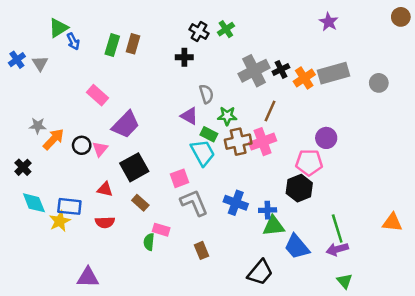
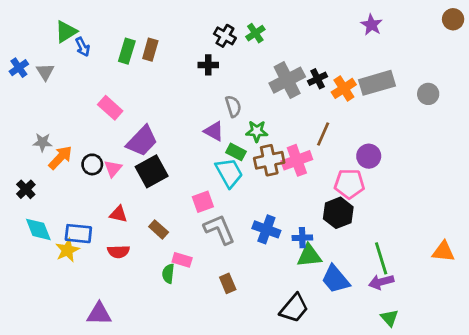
brown line: (270, 111) -> (323, 134), moved
black square: (134, 167) -> (152, 171), moved

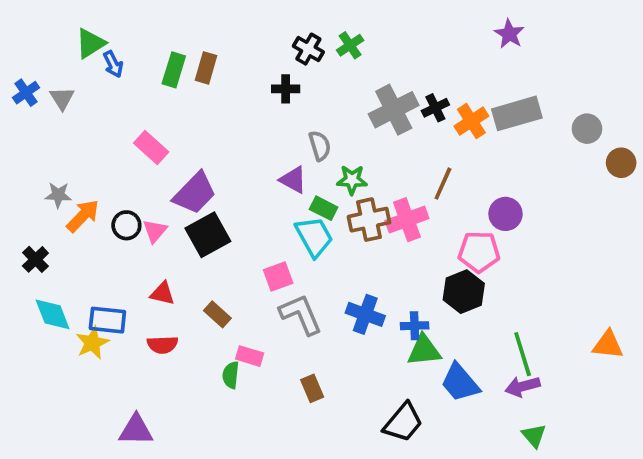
brown circle: (453, 19) -> (621, 163), moved

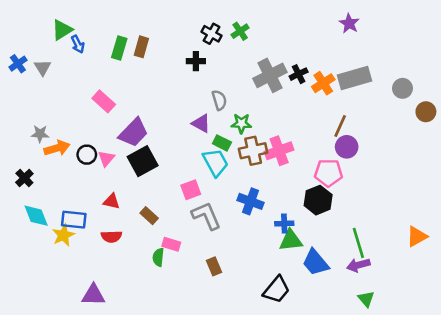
brown line: (443, 184) -> (340, 126), moved
orange arrow: (83, 216) -> (57, 148), turned 30
blue cross: (365, 314) -> (250, 201), moved
orange triangle: (608, 345) -> (417, 236), turned -35

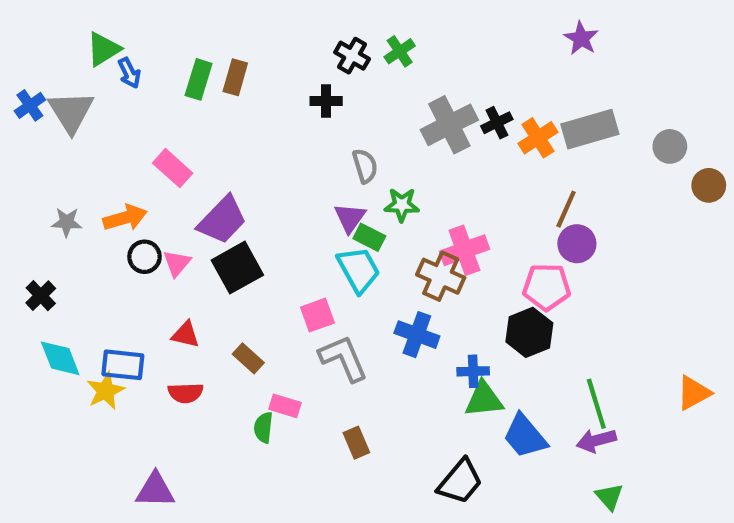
gray triangle: (43, 68) -> (71, 112), size x1.6
purple triangle: (201, 123) -> (350, 218), moved, turned 36
orange arrow: (57, 148) -> (125, 218), moved
brown cross: (253, 151) -> (441, 276), moved, turned 36

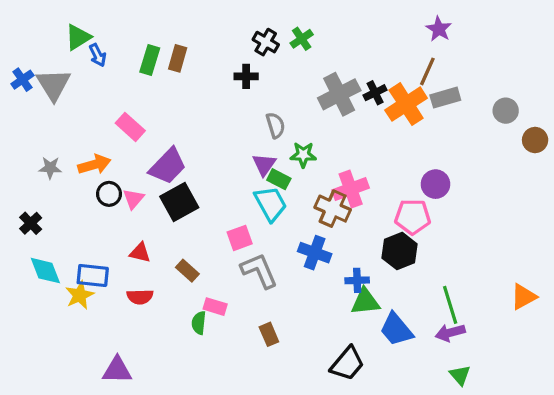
gray rectangle: (590, 129) -> (445, 98), size x0.7
orange cross: (538, 138) -> (406, 104), size x1.4
brown line: (566, 209) -> (427, 71), moved

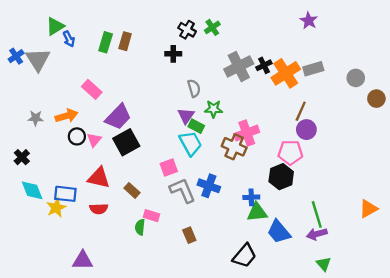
brown line: (427, 71) -> (301, 111), moved
red triangle: (140, 253) -> (99, 178), size x1.5
blue cross: (315, 253) -> (209, 186), moved

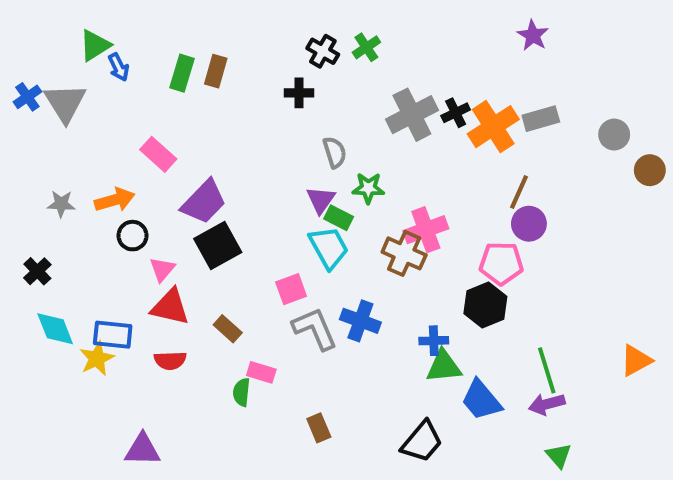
pink triangle: (94, 140) -> (162, 269), moved
brown rectangle: (189, 235) -> (319, 428), moved

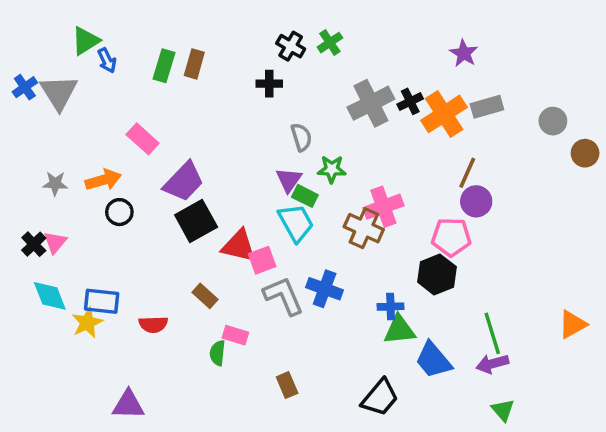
purple star: (533, 35) -> (464, 53), moved
pink triangle: (162, 269) -> (55, 242), moved
red triangle: (170, 307) -> (239, 246), moved

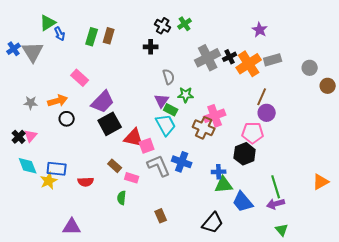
pink rectangle: (235, 335) -> (132, 178), moved

